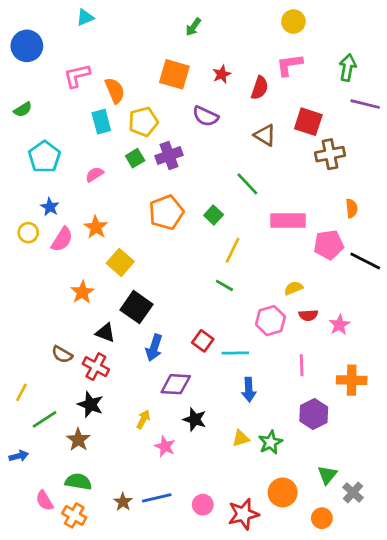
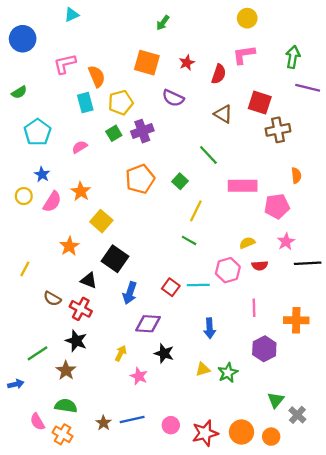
black line: (365, 261) -> (308, 263), moved, turned -30
pink star: (339, 325) -> (286, 242), moved
cyan line: (235, 353) -> (198, 285), moved
yellow line: (21, 392) -> (25, 269), moved
orange circle: (283, 492) -> (242, 432), moved

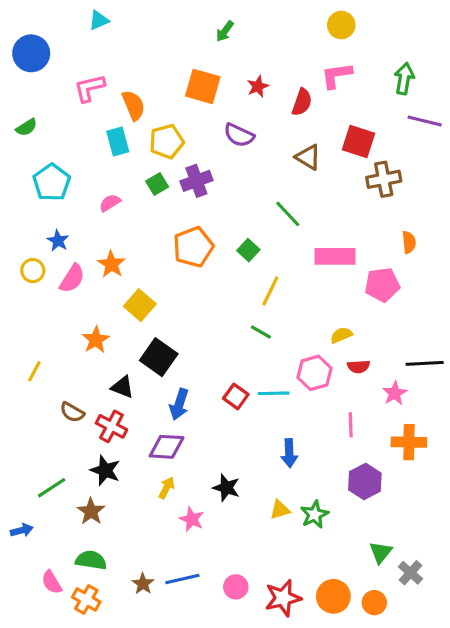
pink star: (286, 242) -> (395, 393), moved
purple diamond: (148, 324) -> (167, 447), moved

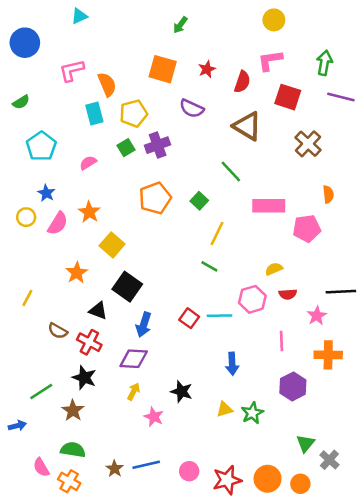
red square: (359, 141) -> (288, 97), moved
brown triangle: (308, 157) -> (247, 126), size x1.4
brown cross: (384, 179) -> (308, 144), turned -36

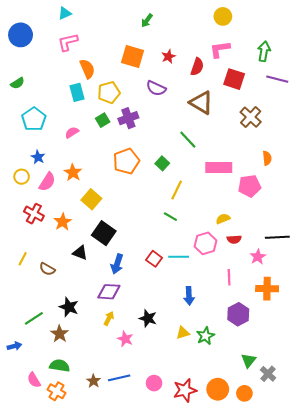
pink L-shape: (72, 70) -> (68, 42), moved
yellow line: (27, 298) -> (23, 259), moved
red cross: (89, 342) -> (34, 214), moved

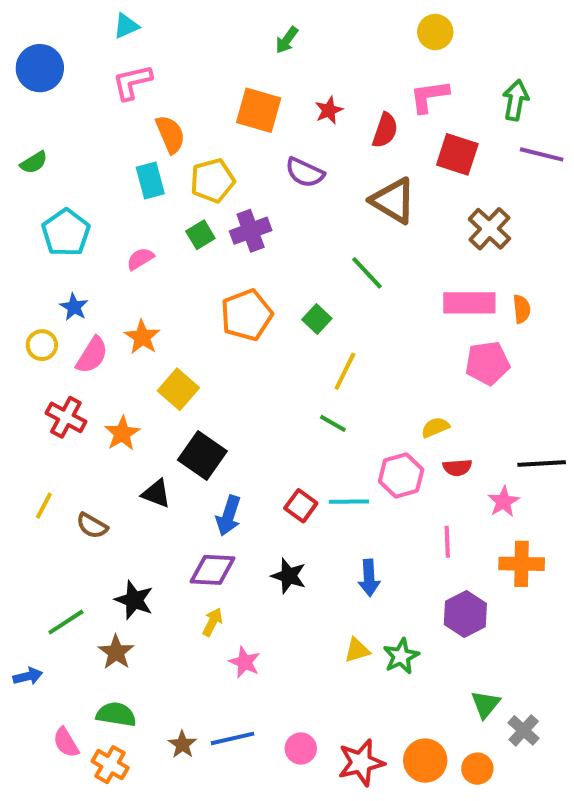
pink rectangle: (219, 167) -> (469, 303), moved
black star: (148, 318) -> (289, 576), moved

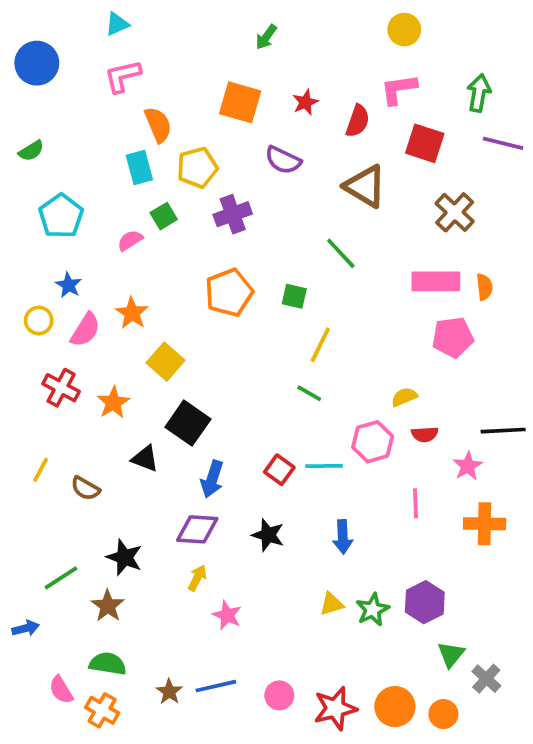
green square: (200, 235) -> (164, 216), moved
green square: (317, 319) -> (294, 296), turned -30
purple hexagon: (465, 614) -> (425, 602), moved

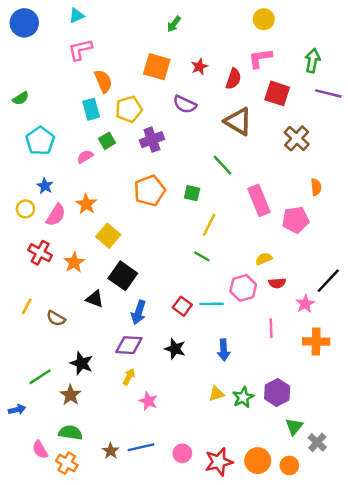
blue circle: (37, 63) -> (24, 23), moved
pink rectangle: (436, 281) -> (259, 200), moved, turned 68
black line: (503, 431) -> (328, 281), turned -44

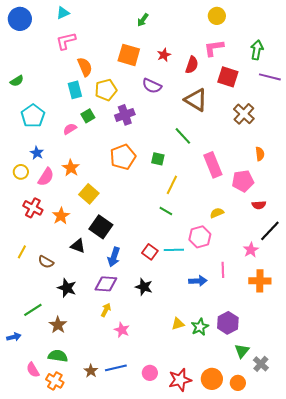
red semicircle: (277, 283) -> (259, 205), moved
blue arrow: (224, 350) -> (198, 281), moved, turned -90
black star: (81, 363) -> (67, 288), moved

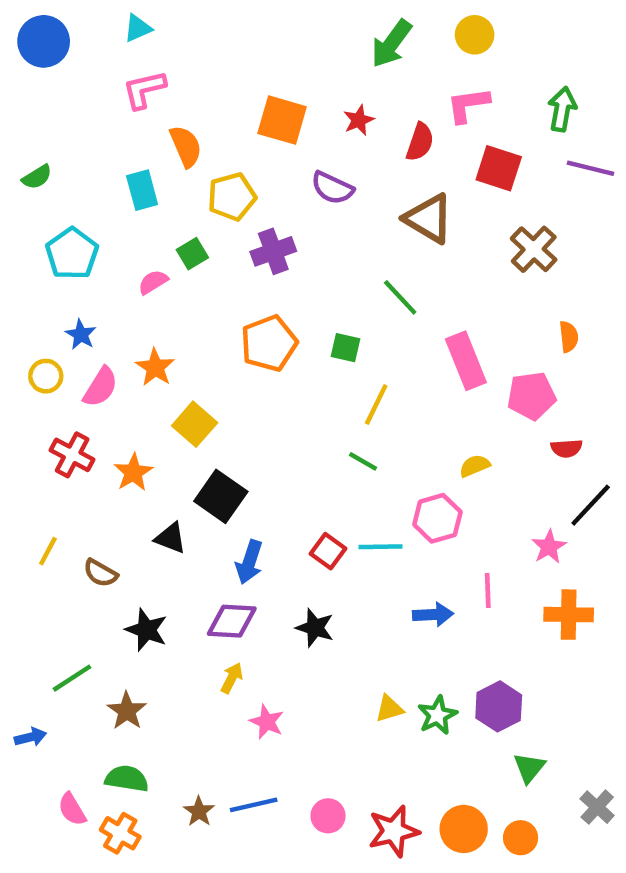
green arrow: (143, 20) -> (391, 44), moved, size x1.6
cyan rectangle: (75, 90) -> (142, 190), moved
gray cross: (261, 364) -> (597, 807), moved

